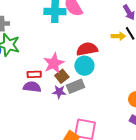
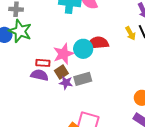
yellow arrow: (118, 36) -> (130, 33), turned 56
cyan circle: (84, 66) -> (83, 49), moved
brown square: (62, 76) -> (61, 72), moved

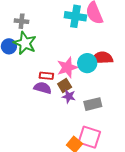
gray rectangle: (83, 79) -> (93, 104), moved

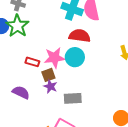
red semicircle: (102, 58) -> (80, 36), moved
purple semicircle: (43, 88) -> (21, 92), moved

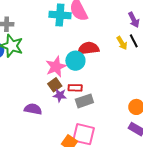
red semicircle: (80, 36) -> (88, 48), moved
red rectangle: (32, 62) -> (75, 88), moved

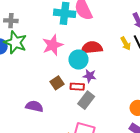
pink star: (56, 67) -> (53, 45), moved
purple star: (60, 95) -> (90, 76), moved
gray rectangle: (84, 101) -> (86, 100), turned -36

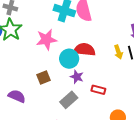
red rectangle: (77, 87) -> (98, 90), moved

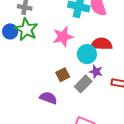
purple semicircle: (17, 96) -> (48, 98), moved
gray rectangle: (69, 100) -> (83, 84), moved

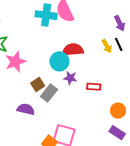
pink star: (63, 37) -> (15, 62), moved
gray rectangle: (83, 84) -> (49, 93), moved

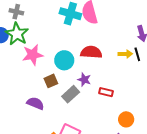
yellow arrow: (107, 46) -> (125, 54), turned -72
cyan circle: (59, 61) -> (64, 60), moved
gray rectangle: (49, 93) -> (71, 94), moved

